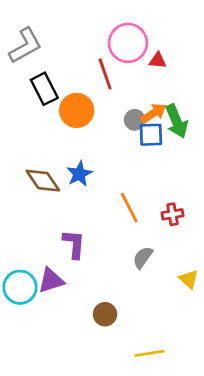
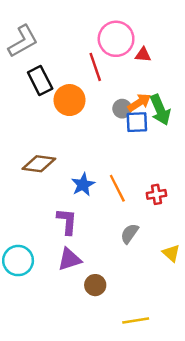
blue star: (79, 174) -> (83, 185), moved
brown diamond: (43, 181) -> (39, 164), turned -48
purple triangle: (51, 280) -> (70, 259), moved

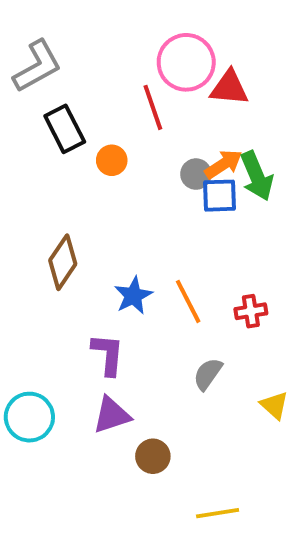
red triangle: (143, 55) -> (229, 88), size x1.5
orange circle: (70, 100) -> (112, 160), size x0.6
brown diamond: (39, 164) -> (63, 262), turned -64

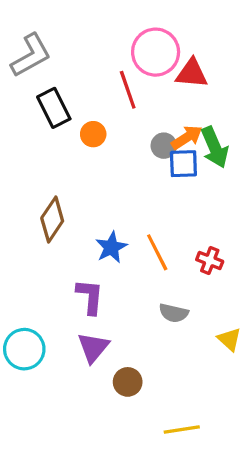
red cross: (251, 311) -> (210, 261), turned 30
gray semicircle: (208, 374) -> (174, 313), turned -112
purple triangle: (112, 415) -> (93, 347), turned -32

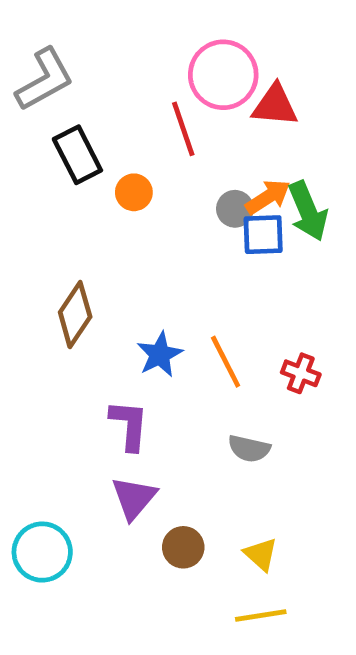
yellow triangle: (229, 339) -> (261, 554), moved
cyan circle: (24, 349) -> (42, 552), moved

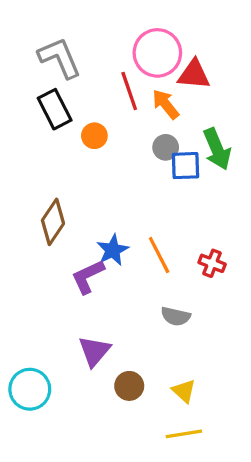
gray L-shape: (45, 79) -> (60, 58), moved, turned -84
orange arrow: (268, 197) -> (166, 104), moved, turned -96
purple L-shape: (129, 425) -> (88, 277), moved, turned -120

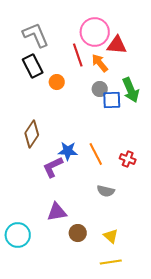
blue star: (113, 250) -> (68, 151), turned 30
purple triangle: (94, 351) -> (57, 212), turned 40

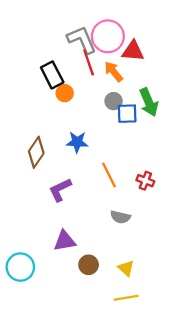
gray L-shape: (36, 35) -> (82, 40), moved
black rectangle: (33, 66) -> (52, 75), moved
blue star: (68, 151) -> (77, 142), moved

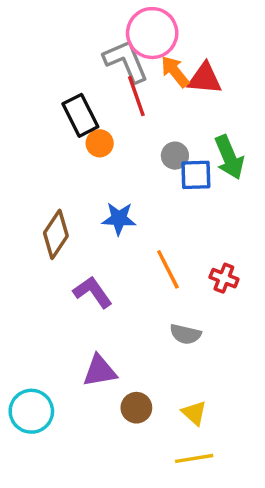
pink circle: (108, 36) -> (152, 33), moved
orange arrow: (114, 72) -> (175, 72), moved
purple L-shape: (60, 190) -> (93, 292), turned 80

